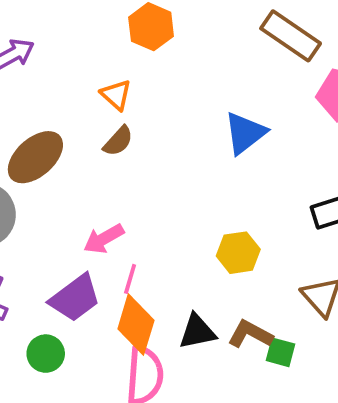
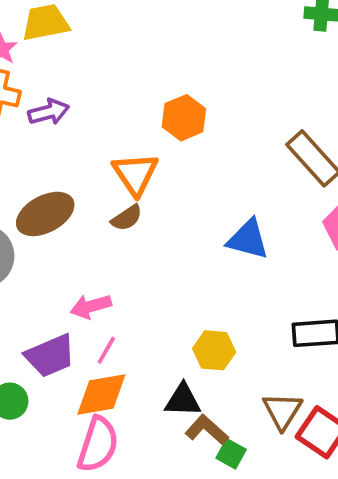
orange triangle: (116, 95) -> (135, 174), size x1.5
blue triangle: (245, 133) -> (248, 239), turned 39
orange diamond: (136, 325) -> (101, 394), turned 50
black triangle: (197, 332) -> (183, 400), moved

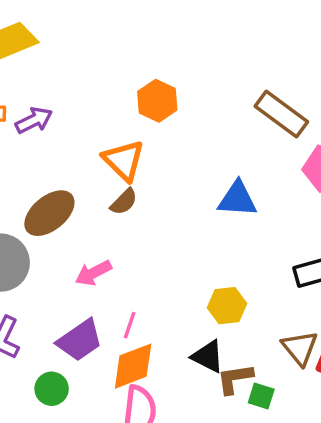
pink arrow: (91, 306) -> (93, 273), moved
black triangle: (183, 400) -> (208, 356), turned 36
brown L-shape: (207, 430) -> (235, 379), turned -39

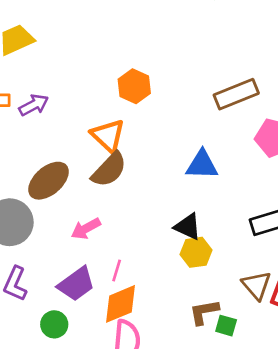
brown rectangle: (281, 114) -> (236, 94), turned -57
brown semicircle: (124, 202) -> (109, 170), size x1.6
black triangle: (208, 356) -> (188, 227), moved

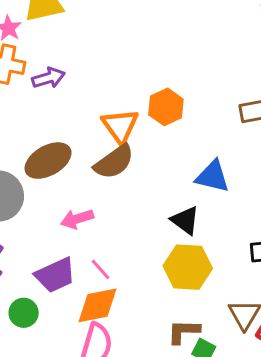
orange hexagon: (134, 86) -> (166, 107), moved
black triangle: (188, 227) -> (185, 220), moved
yellow hexagon: (196, 252) -> (188, 267), size x1.4
pink line: (117, 271) -> (101, 269), turned -70

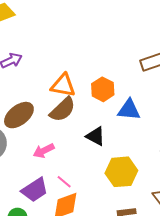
orange hexagon: (166, 107) -> (103, 89), moved
orange triangle: (120, 126) -> (63, 85), turned -36
black triangle: (185, 220) -> (96, 136), moved

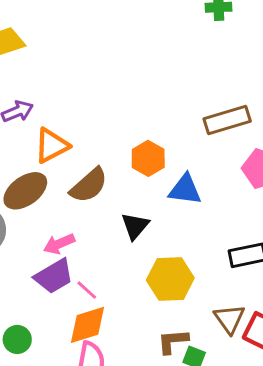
orange triangle: (63, 85) -> (52, 146), moved, turned -40
black triangle: (96, 136) -> (135, 226), turned 40
purple trapezoid: (35, 190) -> (54, 276), moved

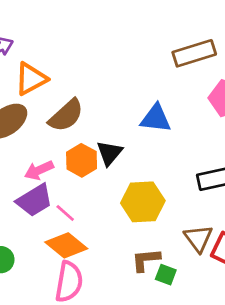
orange hexagon: (148, 158) -> (82, 160), moved
orange diamond: (87, 325) -> (66, 245), turned 57

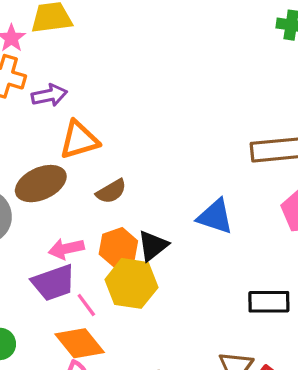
brown semicircle: (66, 115) -> (111, 191), size x0.7
yellow hexagon: (143, 202) -> (131, 283), moved

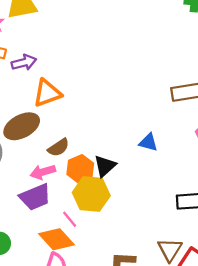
brown semicircle: (111, 191) -> (59, 148), moved
blue triangle: (215, 217) -> (148, 142), size x0.7
pink line: (86, 305) -> (70, 219), moved

